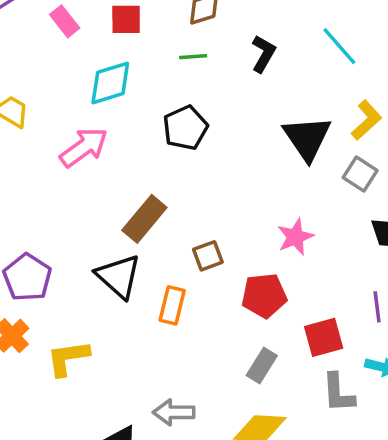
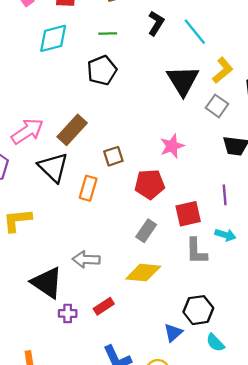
cyan line: (339, 46) -> (195, 32), moved
green line: (193, 57) -> (108, 34), moved
pink arrow: (84, 147) -> (27, 131), moved

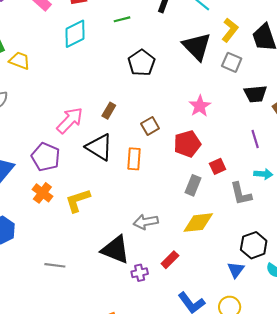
black pentagon: (102, 70) -> (141, 63), moved
brown rectangle: (72, 130) -> (109, 111), size x0.6
red square: (188, 214) -> (218, 166), moved, size x0.7

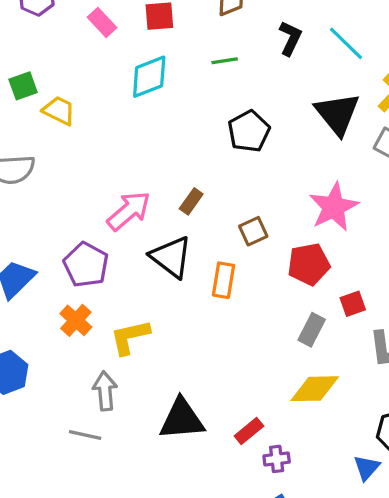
pink star: (200, 106) -> (334, 207), size x1.4
gray arrow: (146, 222) -> (105, 391), moved, turned 90
black triangle: (116, 250) -> (182, 419), turned -32
red rectangle: (170, 260) -> (249, 431), moved
purple cross: (140, 273) -> (277, 459), moved

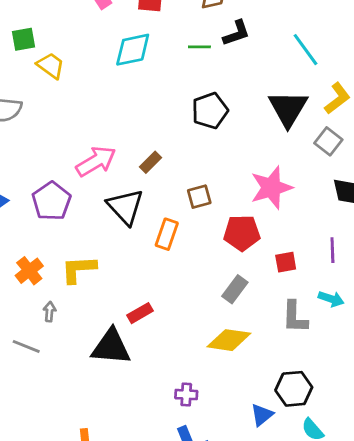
black L-shape: (290, 38) -> (236, 33), moved, turned 36
red square: (353, 304) -> (286, 262), moved
orange cross: (76, 320) -> (29, 271), moved
gray arrow: (105, 391) -> (50, 312), size x0.6
red rectangle: (249, 431) -> (140, 313), moved

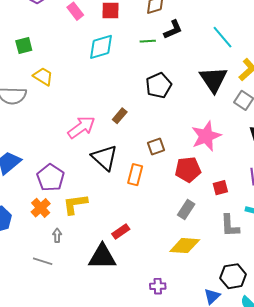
yellow trapezoid: (51, 66) -> (43, 76), moved
brown rectangle: (150, 162) -> (120, 116), moved
purple pentagon: (52, 201) -> (51, 178), moved

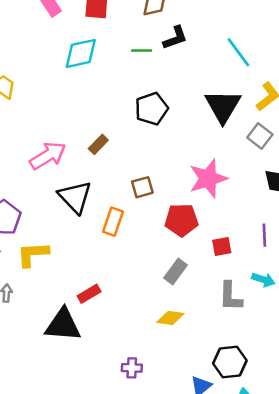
yellow diamond: (185, 246) -> (170, 318), size x0.7

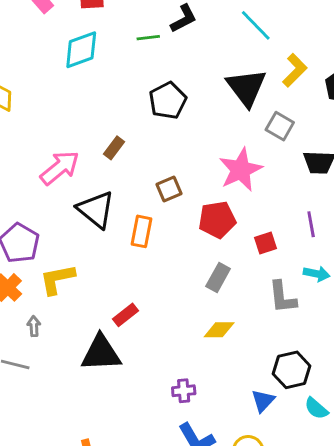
gray square: (260, 136) -> (280, 126), moved

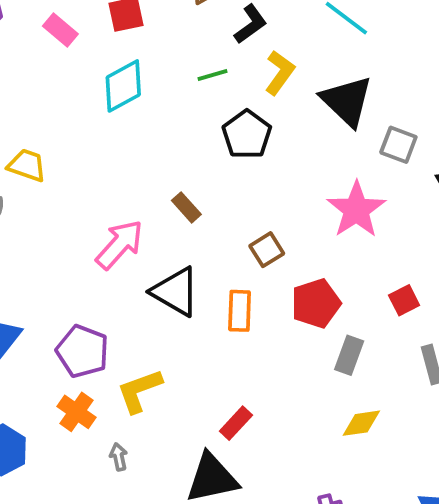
green line: (148, 38) -> (213, 75), moved
yellow L-shape: (295, 70) -> (280, 73), moved
brown rectangle: (114, 148) -> (186, 207), turned -70
red pentagon: (217, 220) -> (316, 303), moved

